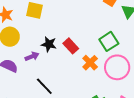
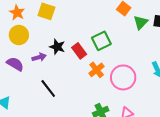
green square: (109, 41) -> (101, 41), moved

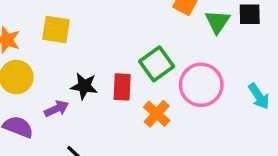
red rectangle: (79, 51) -> (122, 87), turned 49
pink circle: (123, 77) -> (201, 85), moved

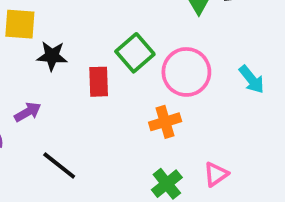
black star: (84, 86) -> (52, 56), moved
orange cross: (157, 114) -> (165, 122), moved, turned 36

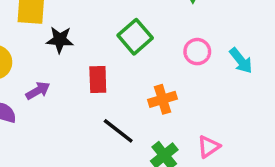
pink circle: (186, 72) -> (197, 52), moved, size x0.6
red rectangle: (99, 82) -> (98, 79), moved
black line: (59, 165) -> (118, 131), moved

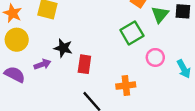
green square: (135, 37) -> (132, 33), moved
black star: (60, 40) -> (63, 48), moved

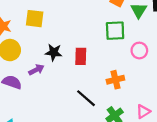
green square: (132, 33) -> (115, 31), turned 35
red rectangle: (84, 64) -> (81, 56), moved

